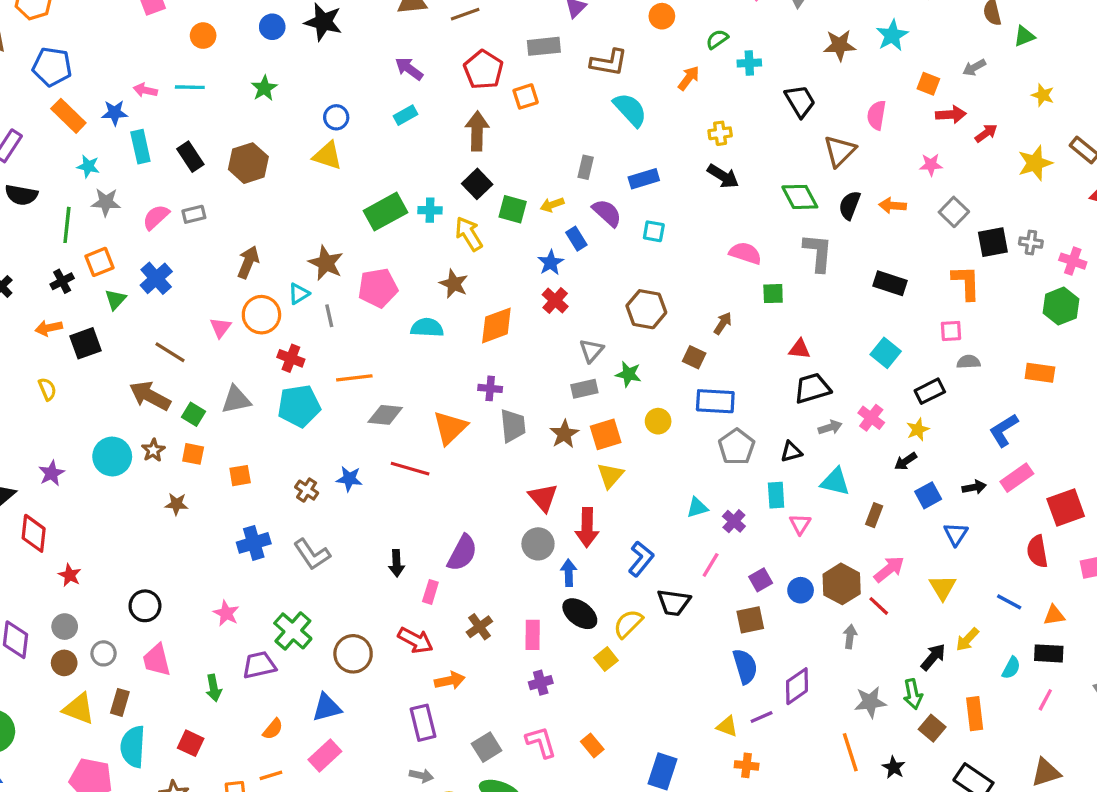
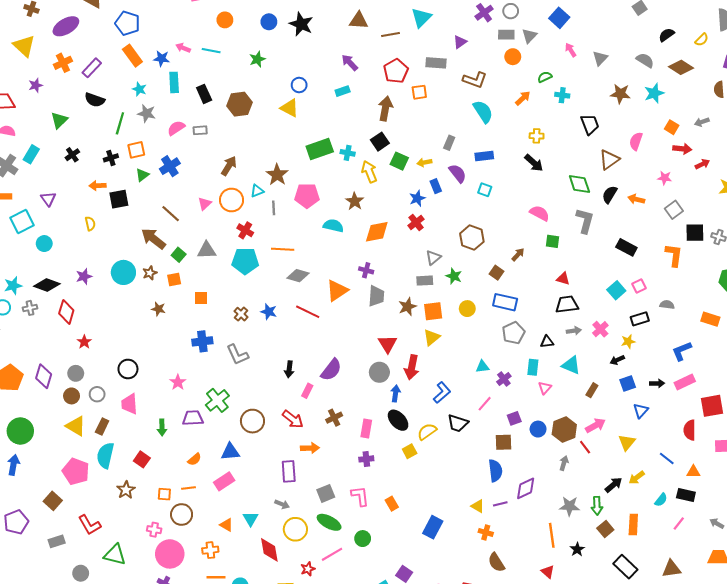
pink square: (951, 331) -> (639, 286), moved, turned -32
orange square: (193, 454) -> (174, 279), turned -32

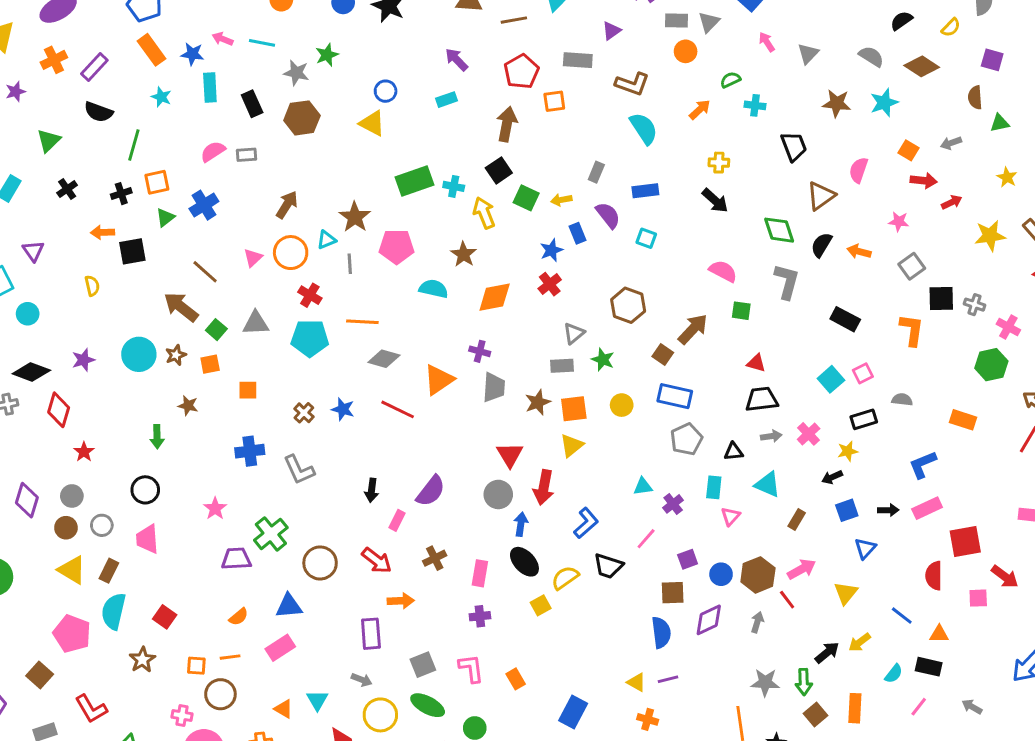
gray star: (147, 113) -> (296, 73), moved
brown arrow: (518, 254) -> (693, 329), size x1.6
green arrow: (162, 427) -> (157, 437), moved
purple diamond: (526, 488) -> (709, 620), moved

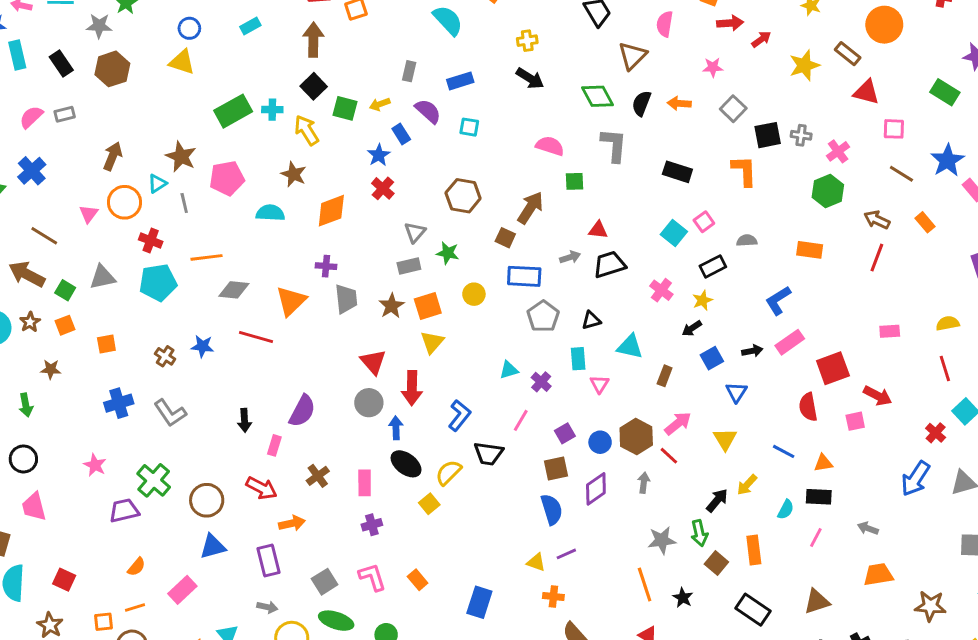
pink cross: (1008, 327) -> (838, 151), turned 35
gray arrow: (771, 436) -> (570, 257), moved
blue triangle: (289, 606) -> (213, 547), moved

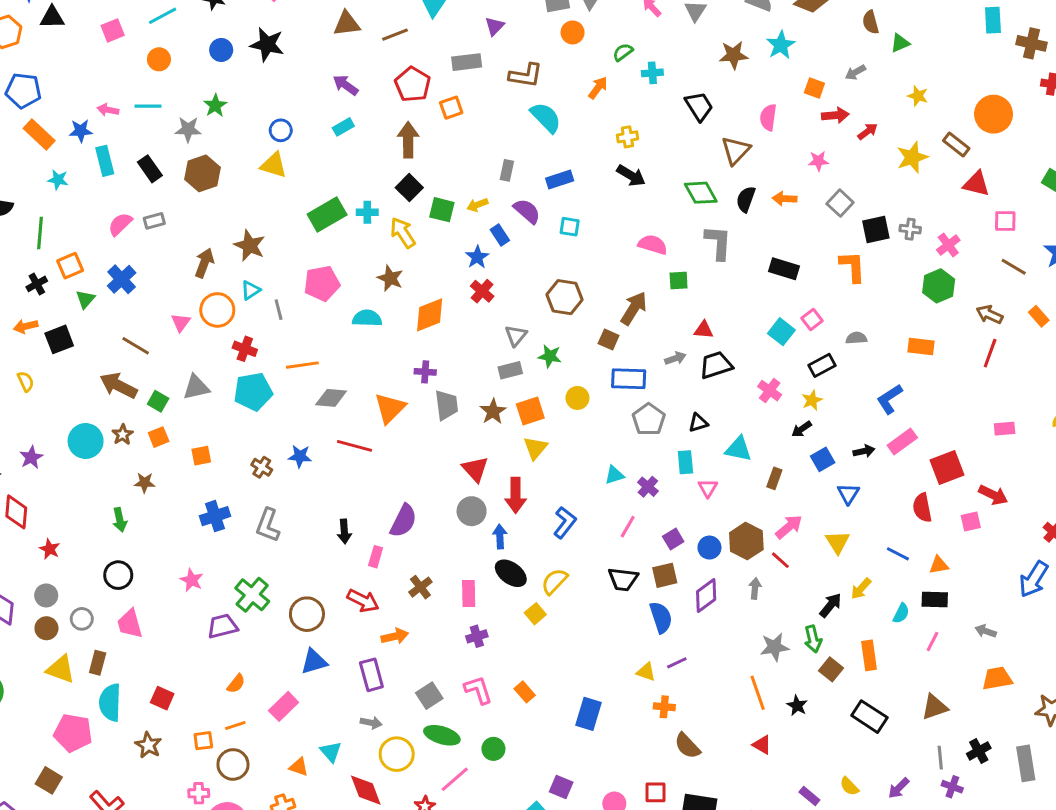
brown star: (181, 157) -> (250, 245), moved
gray L-shape: (170, 413) -> (268, 525), turned 56
black trapezoid: (489, 454) -> (623, 579), moved

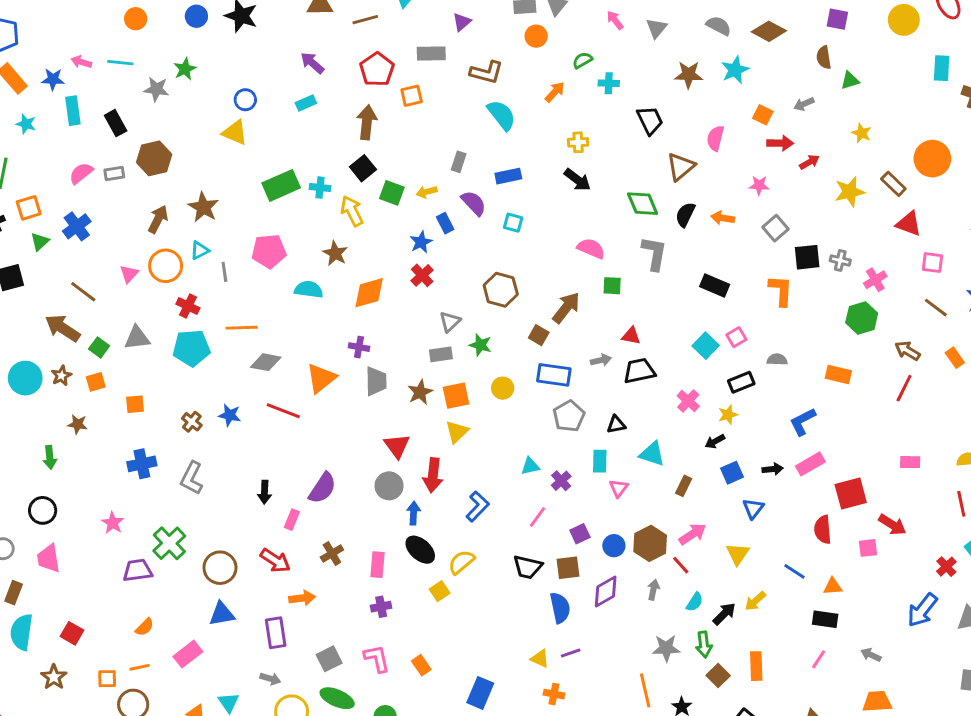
brown hexagon: (202, 173) -> (154, 158), moved
cyan semicircle: (901, 613) -> (695, 602), moved

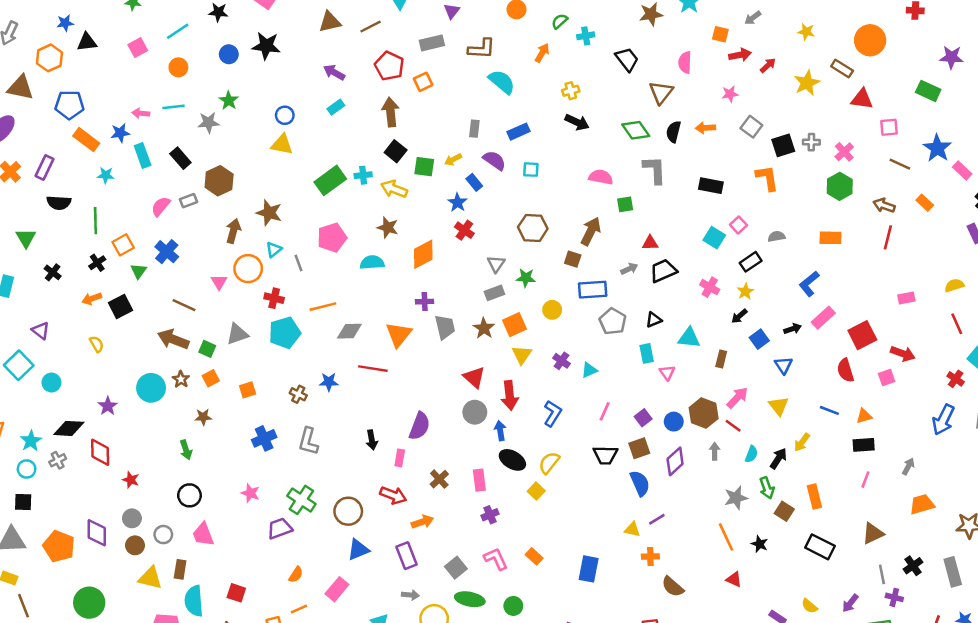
yellow arrow: (352, 211) -> (394, 189), turned -30
purple cross: (561, 481) -> (562, 361), moved
gray arrow: (871, 655) -> (908, 466), turned 105

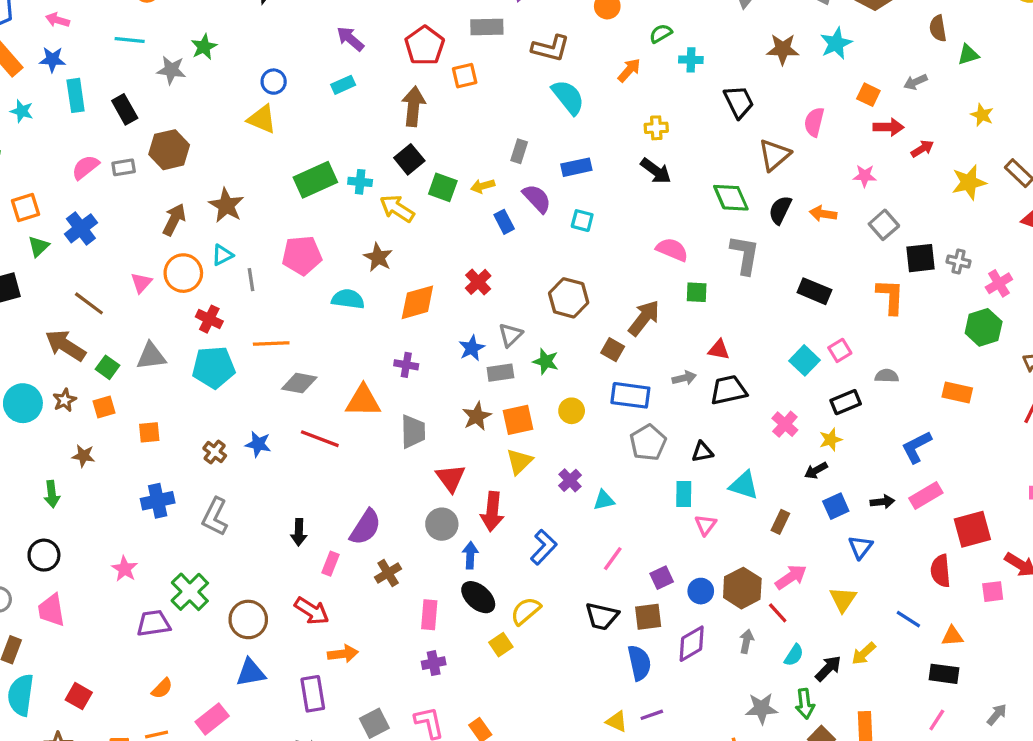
pink arrow: (141, 113) -> (58, 20), moved
blue star: (457, 203) -> (472, 348), moved
gray trapezoid: (445, 327) -> (413, 432), moved
orange triangle: (399, 334) -> (363, 401), turned 40
brown cross: (439, 479) -> (388, 573), moved

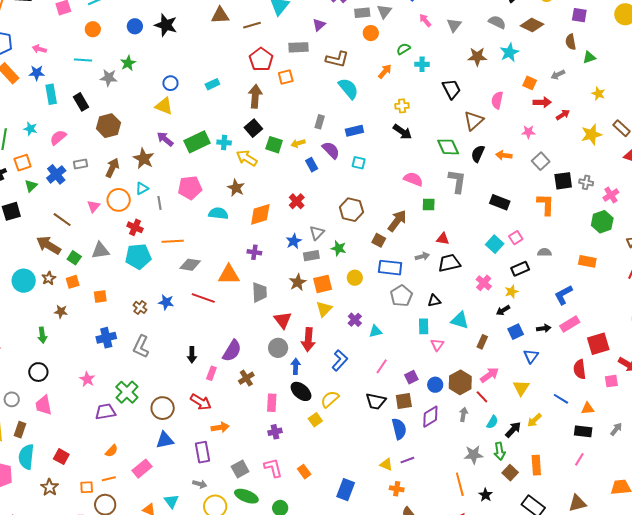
purple arrow: (350, 39) -> (165, 139), moved
cyan star: (22, 111) -> (30, 129), moved
gray rectangle: (124, 167) -> (80, 164), moved
gray arrow: (997, 714) -> (616, 429), moved

